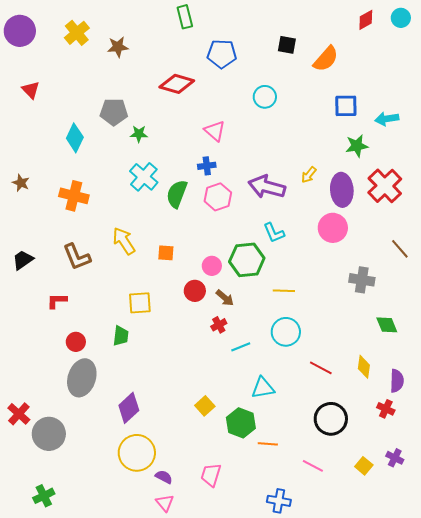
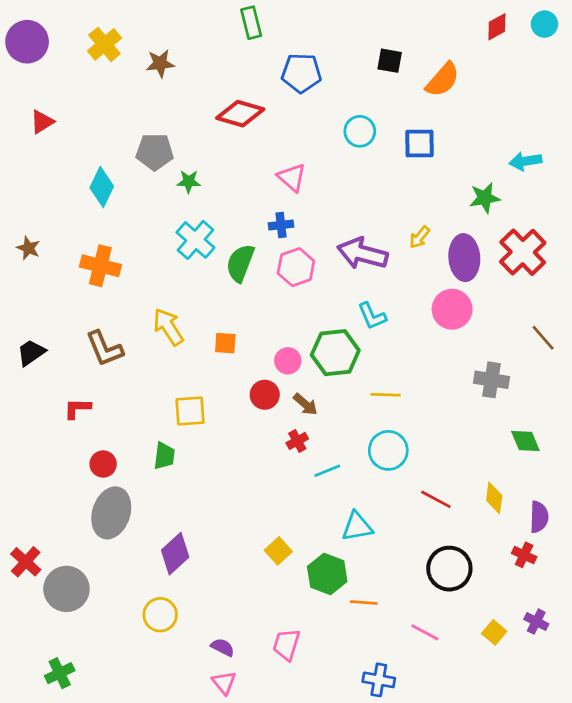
red triangle: (31, 90) -> (42, 122), turned 42
blue square: (346, 106) -> (420, 144), moved
yellow circle: (137, 453) -> (160, 615), moved, size x0.7

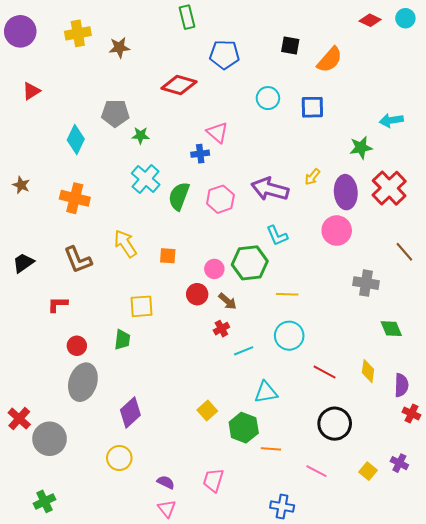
red diamond: (497, 27) -> (370, 20), turned 55
yellow cross: (104, 44) -> (78, 33), turned 30
blue cross: (281, 225) -> (200, 154), moved
red cross: (524, 555) -> (411, 413), moved

